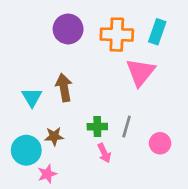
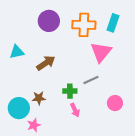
brown arrow: (64, 88) -> (46, 63), turned 66
cyan triangle: (32, 97) -> (17, 52), moved, turned 49
gray line: (127, 127) -> (91, 80), moved, turned 49

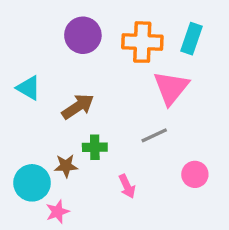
cyan triangle: (17, 52) -> (29, 88), turned 42
green cross: (70, 91) -> (95, 147), moved

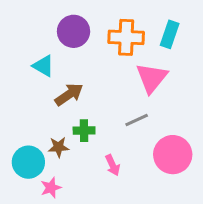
cyan triangle: (29, 88) -> (43, 66), moved
pink circle: (195, 174) -> (173, 155), size x1.6

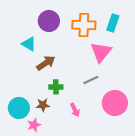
brown star: (58, 147) -> (43, 105), moved

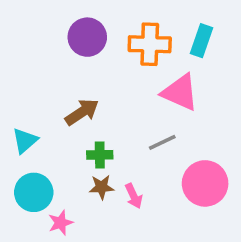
cyan triangle: (29, 44) -> (25, 141), moved, turned 49
pink triangle: (101, 52) -> (180, 92), turned -45
brown star: (43, 105) -> (102, 187), moved

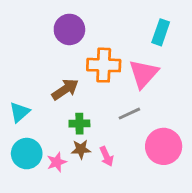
orange cross: (150, 44) -> (104, 65), moved
pink triangle: (180, 92) -> (144, 74), turned 48
pink star: (61, 223) -> (57, 162), moved

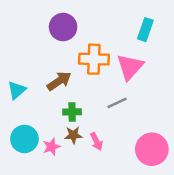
cyan triangle: (20, 112) -> (17, 90), moved
pink circle: (164, 146) -> (152, 149), moved

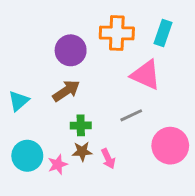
purple circle: (63, 27) -> (71, 50), moved
orange cross: (94, 59) -> (117, 33), moved
pink triangle: (130, 67) -> (146, 75), turned -48
pink circle: (152, 149) -> (170, 146), moved

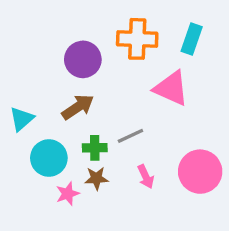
gray line: (131, 115) -> (130, 136), moved
cyan circle: (27, 156) -> (49, 158), moved
pink arrow: (108, 159) -> (146, 177), moved

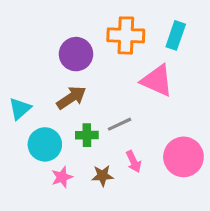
brown star: (96, 178) -> (102, 176), moved

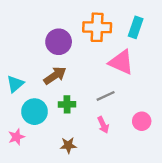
gray line: (120, 124) -> (106, 96), moved
pink circle: (183, 157) -> (142, 121), size x0.6
brown star: (102, 176) -> (68, 145), moved
pink star: (62, 177) -> (16, 137), moved

